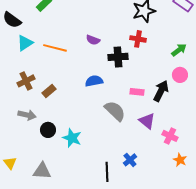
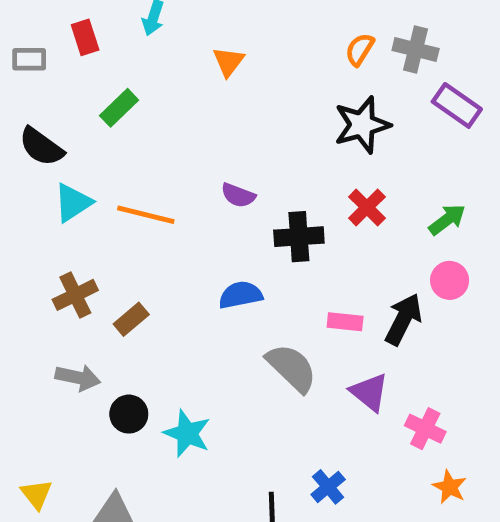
red cross: (138, 39) -> (367, 207), moved, turned 35

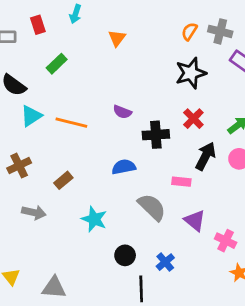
brown cross: (75, 295) -> (19, 166), moved
black arrow: (403, 319) -> (205, 156), moved
black circle: (129, 414) -> (125, 255), moved
cyan star: (187, 433) -> (94, 219), moved
blue cross: (328, 487) -> (165, 262), moved

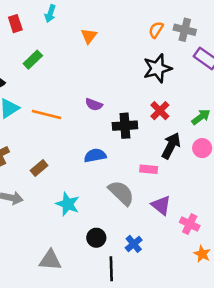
gray triangle: (54, 288) -> (50, 260), moved

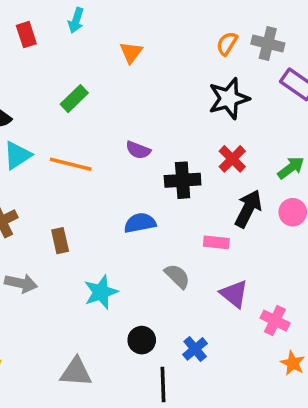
green rectangle: (33, 60) -> (74, 99), moved
brown rectangle: (39, 168) -> (60, 241), turned -63
gray semicircle: (121, 193) -> (177, 276), size x0.7
cyan star: (68, 204) -> (101, 292), turned 30

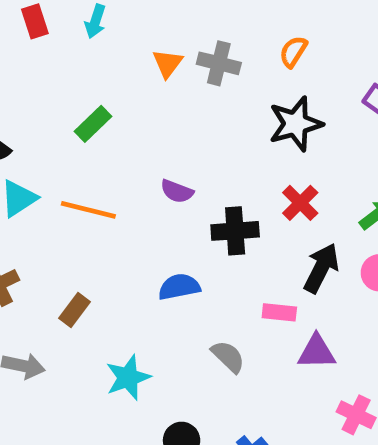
red rectangle: (26, 35) -> (35, 21), moved
gray cross: (268, 43) -> (219, 63), moved
brown rectangle: (60, 241) -> (74, 310), turned 50
purple triangle: (234, 294) -> (317, 352), moved, turned -40

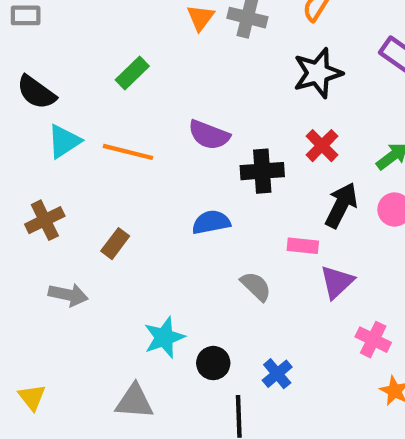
purple semicircle: (177, 191) -> (209, 135), size x1.4
purple triangle: (317, 352) -> (337, 282), turned -42
cyan star: (128, 378) -> (164, 337), moved

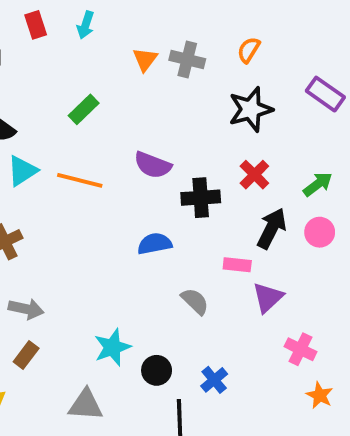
brown rectangle: (115, 244) -> (26, 355), moved

